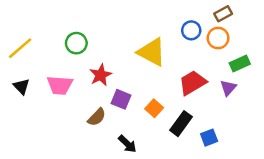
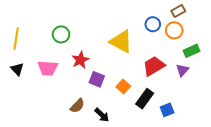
yellow line: (20, 48) -> (16, 39), turned -40
brown semicircle: (97, 117) -> (77, 106), moved

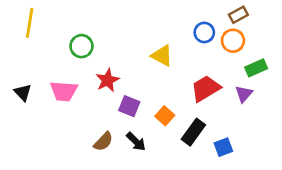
yellow line: (16, 39) -> (30, 23), moved
yellow triangle: (121, 42) -> (162, 56), size x0.7
black arrow: (102, 115) -> (136, 142), moved

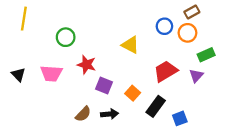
red star: (107, 80) -> (86, 65), turned -30
black arrow: (136, 142) -> (110, 114), turned -49

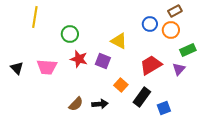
yellow line: (24, 19) -> (35, 17), moved
green circle: (66, 37) -> (70, 34), moved
purple square: (104, 86) -> (103, 61), moved

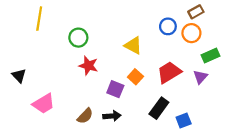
purple square: (103, 61) -> (115, 89), moved
pink trapezoid: (47, 67) -> (44, 104), moved, turned -35
orange square: (121, 85) -> (135, 77), moved

